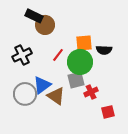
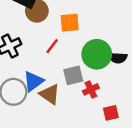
orange square: (84, 43) -> (70, 23), moved
black semicircle: (104, 50) -> (118, 58), moved
green circle: (80, 62) -> (97, 54), moved

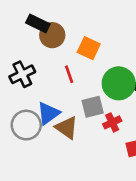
orange square: (70, 23) -> (89, 48), turned 30
red line: (52, 46) -> (69, 74), turned -56

